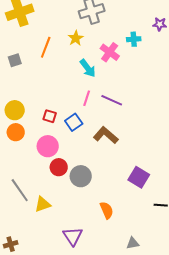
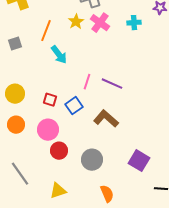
pink cross: (110, 52) -> (100, 23), moved
cyan arrow: (88, 68) -> (59, 55), moved
orange circle: (16, 132) -> (16, 125), moved
gray circle: (81, 176) -> (92, 160), moved
yellow triangle: (43, 204) -> (58, 191), moved

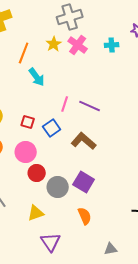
gray circle: (92, 160) -> (58, 187), moved
purple square: (139, 161) -> (84, 182), moved

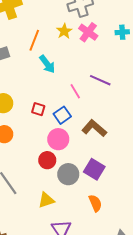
pink line: (65, 104) -> (75, 91), turned -49
purple line: (90, 106) -> (100, 80), moved
pink circle: (26, 152) -> (58, 139), moved

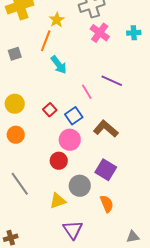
yellow star: (64, 31) -> (57, 20), moved
red square: (38, 109) -> (50, 110), turned 32
gray circle: (68, 174) -> (80, 186), moved

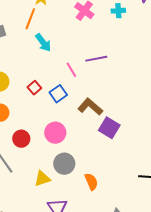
purple line: (112, 81) -> (96, 59), turned -35
pink circle: (70, 140) -> (55, 133), moved
red circle: (59, 161) -> (21, 139), moved
purple square: (106, 170) -> (109, 128), moved

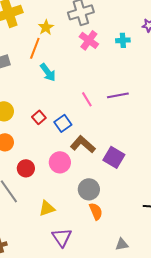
purple line: (96, 59) -> (118, 95), moved
pink line: (71, 70) -> (87, 99), moved
brown L-shape: (90, 107) -> (83, 144), moved
gray circle: (64, 164) -> (89, 189), moved

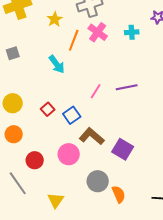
orange line: (35, 48) -> (74, 40), moved
pink line: (87, 99) -> (96, 91), turned 63
yellow triangle: (47, 208) -> (56, 200), turned -36
orange semicircle: (96, 211) -> (119, 194), moved

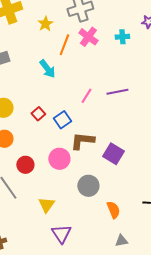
brown L-shape: (92, 136) -> (82, 141), turned -35
orange semicircle: (119, 194) -> (113, 210), moved

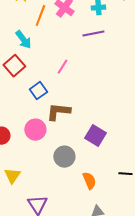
purple line: (117, 92) -> (93, 34), moved
red square: (38, 114) -> (14, 66), moved, size x1.5
purple square: (113, 154) -> (95, 136), moved
yellow triangle: (46, 205) -> (12, 176), moved

